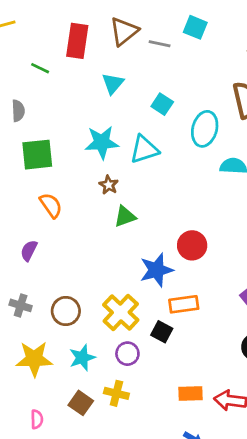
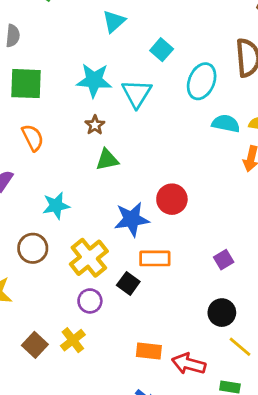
cyan triangle: (144, 149) -> (137, 94), turned -48
cyan star: (82, 358) -> (56, 206), moved
yellow cross: (116, 393) -> (73, 340), turned 30

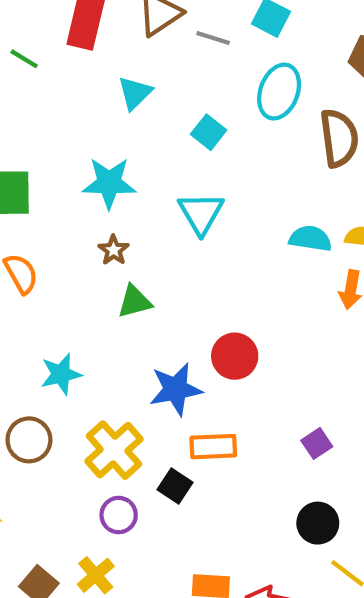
cyan ellipse: (202, 81) -> (279, 92), moved
cyan triangle: (137, 94) -> (201, 213), moved

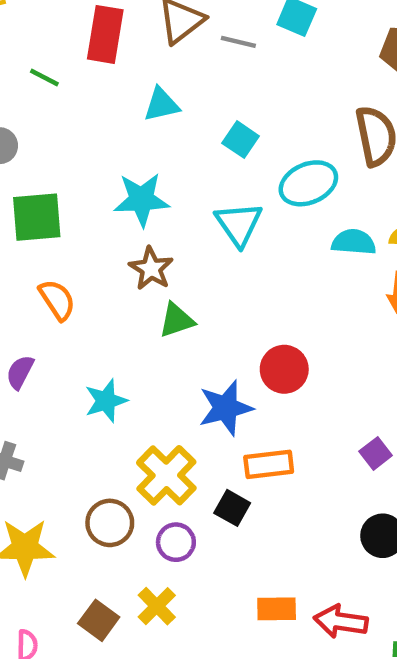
cyan ellipse: (279, 92) -> (308, 183), moved, turned 50
cyan triangle: (135, 93) -> (161, 105), turned 36
brown star: (114, 250) -> (151, 269), size x1.4
brown circle: (29, 440) -> (110, 523), moved

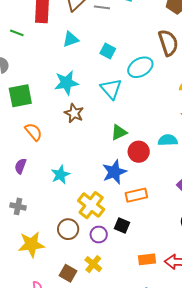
cyan semicircle: (354, 242) -> (168, 140), moved
green triangle: (177, 320) -> (119, 132), moved
black square: (232, 508) -> (122, 225), moved

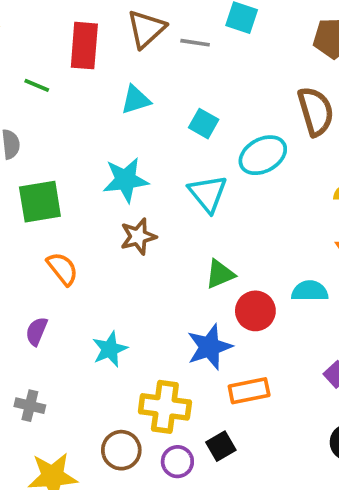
brown star: (74, 113) -> (138, 237), turned 30
yellow cross: (91, 205) -> (165, 407), turned -32
black square: (122, 225) -> (221, 446), turned 35

